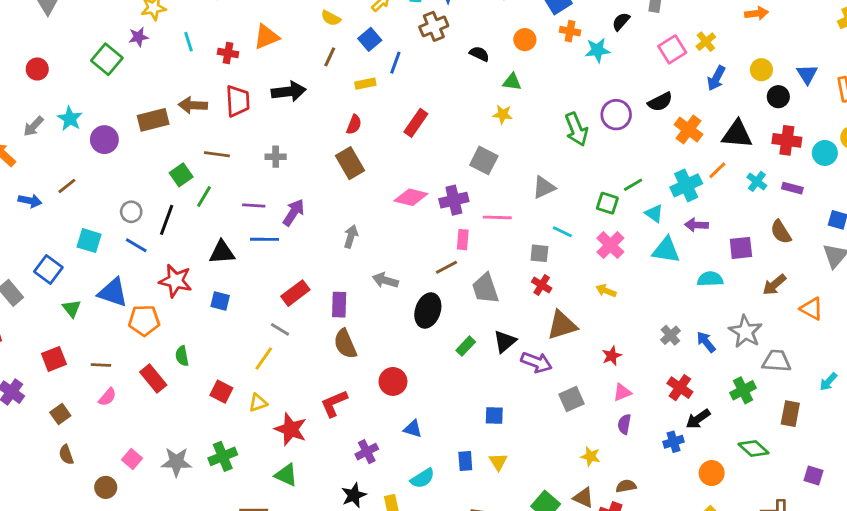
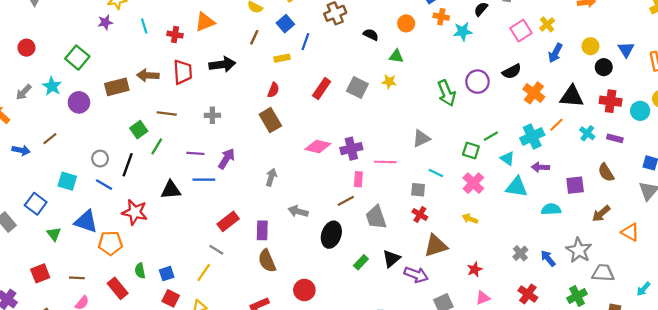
green square: (107, 59) -> (77, 58), moved
gray square: (484, 160) -> (357, 87), moved
blue square: (220, 301) -> (167, 274), moved, turned -32

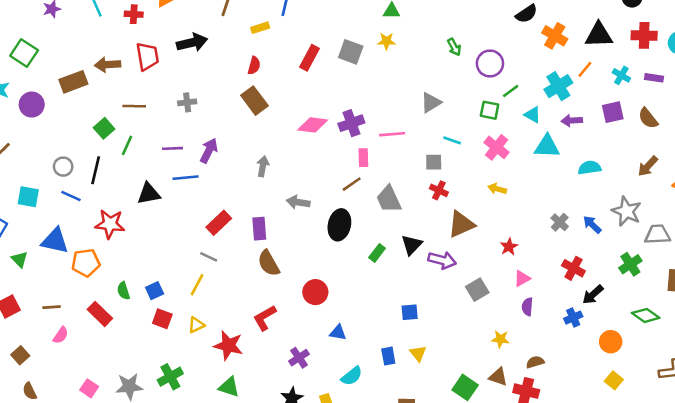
purple circle: (477, 82) -> (490, 63), moved
green arrow: (447, 93) -> (454, 47), size x0.6
purple square: (575, 185) -> (613, 112), moved

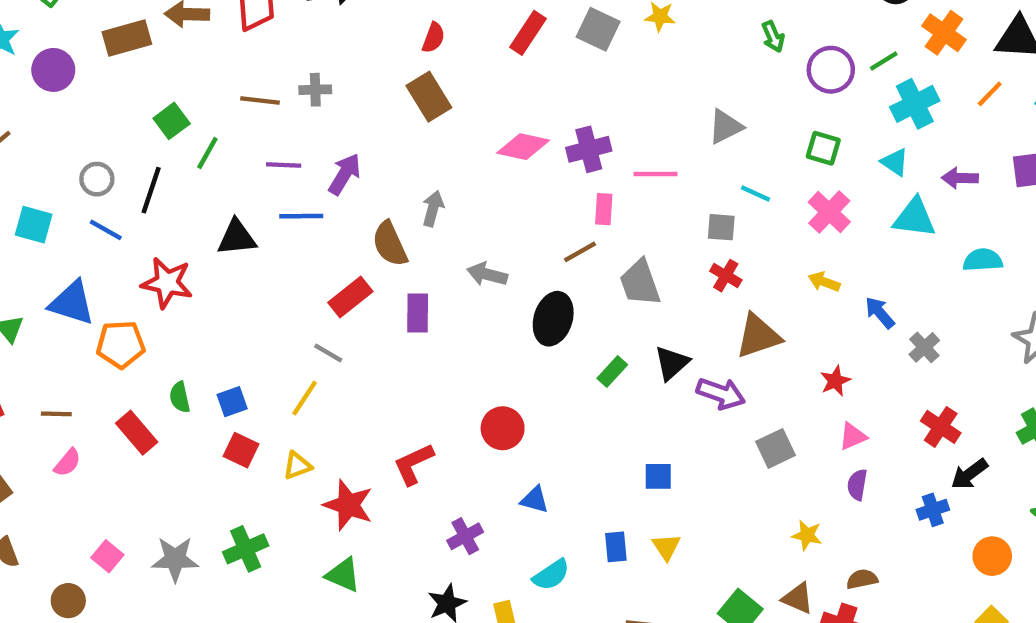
cyan cross: (558, 86) -> (915, 104), moved
green line: (511, 91) -> (884, 61), moved
brown line: (134, 106) -> (260, 101), moved
blue arrow: (592, 225) -> (880, 313), moved
brown semicircle: (269, 263) -> (390, 244), moved

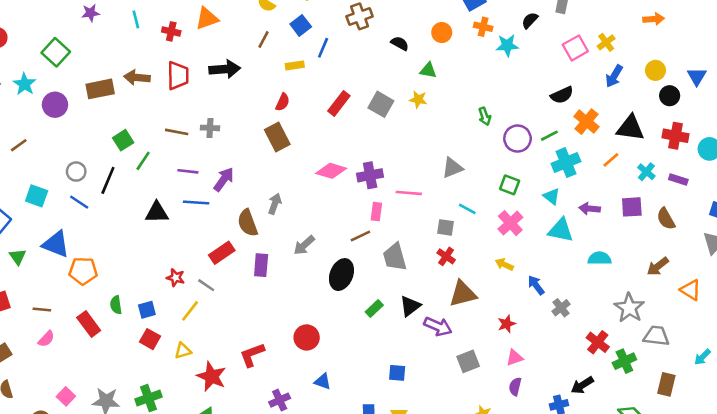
gray arrow: (487, 274) -> (304, 245), turned -60
red star: (167, 283) -> (176, 278), moved, size x0.6
red cross: (941, 427) -> (598, 342), moved

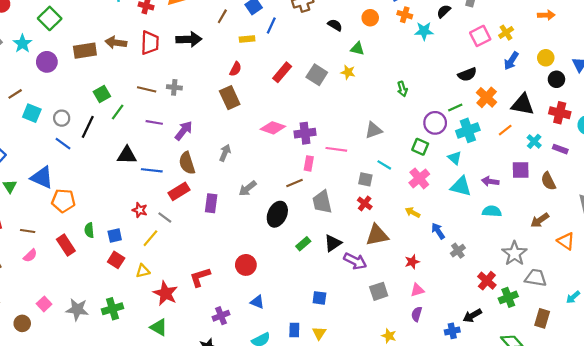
purple circle: (518, 139) -> (435, 123), moved
cyan square: (37, 196) -> (32, 113), moved
blue line: (196, 203) -> (152, 170), moved
purple arrow: (590, 209) -> (490, 181), moved
brown semicircle: (248, 223) -> (187, 163), moved

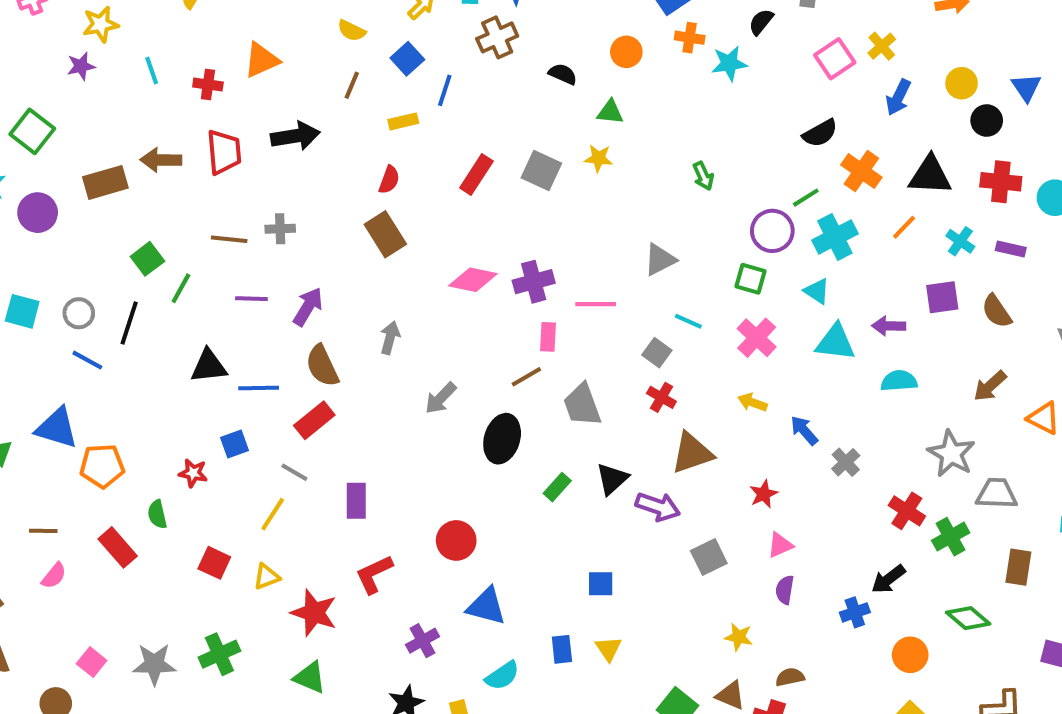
gray square: (365, 179) -> (657, 353), turned 32
purple rectangle: (211, 203) -> (356, 501), moved
red star: (140, 210) -> (193, 473), moved
blue square: (115, 236) -> (235, 444), moved
blue triangle: (257, 302) -> (486, 606), size x1.5

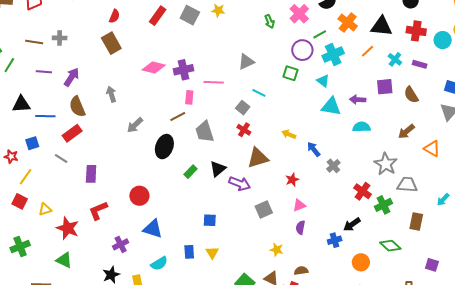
gray arrow: (390, 338) -> (111, 94), turned -35
pink cross: (757, 338) -> (299, 14), moved
yellow line: (273, 514) -> (26, 177), moved

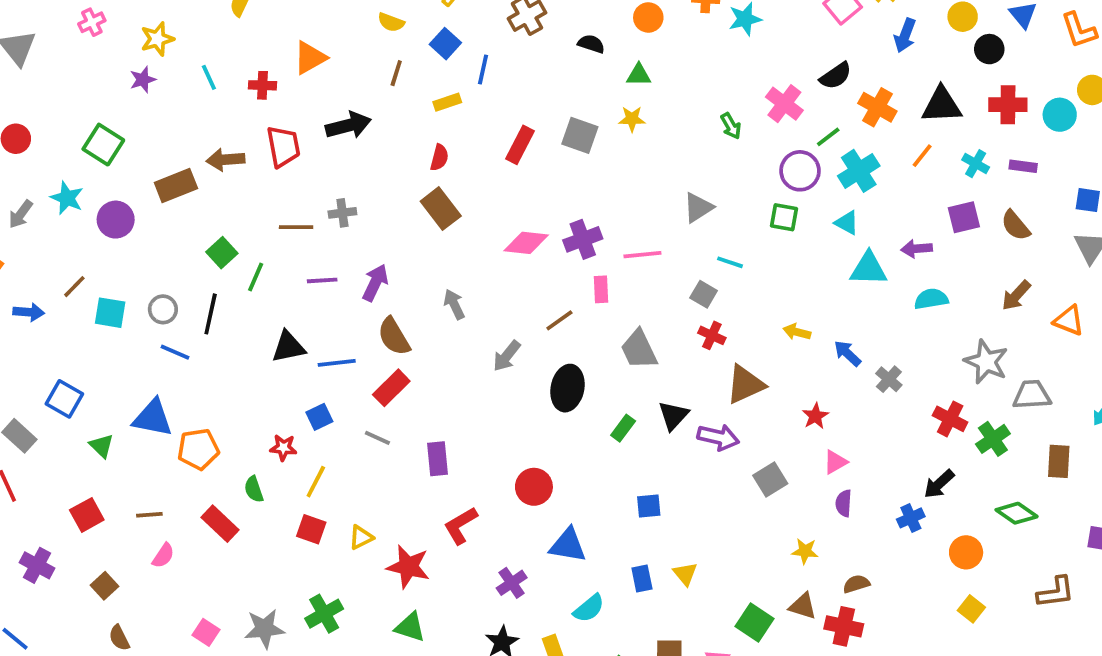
brown line: (178, 116) -> (559, 320), moved
blue square: (210, 220) -> (649, 506), moved

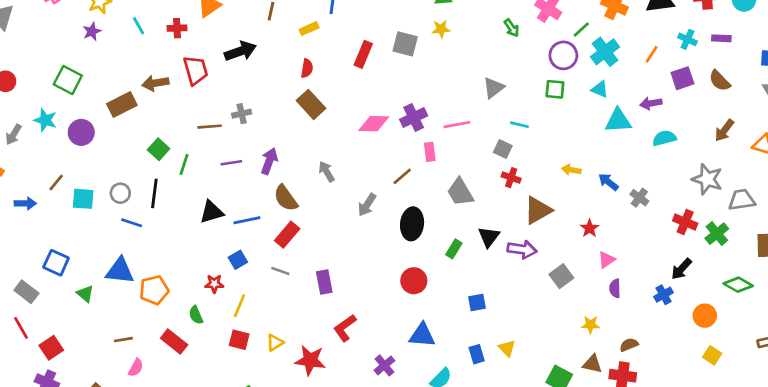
orange line: (922, 156) -> (652, 54), moved
red circle: (534, 487) -> (414, 281), moved
red square: (87, 515) -> (51, 348), moved

